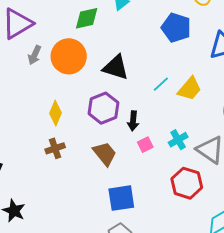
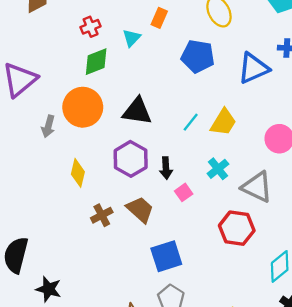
gray arrow: (35, 55) -> (48, 126), moved
cyan cross: (178, 140) -> (218, 169), moved
brown cross: (55, 148) -> (102, 215), moved

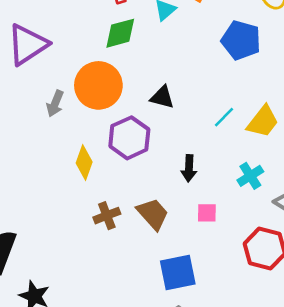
black triangle: (137, 111) -> (162, 97), size x0.7
purple hexagon: (131, 159) -> (129, 138), moved
pink square: (184, 192) -> (207, 213), moved, turned 30

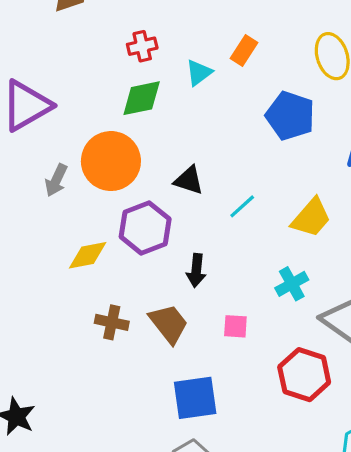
cyan line: (224, 117) -> (242, 206), moved
yellow diamond: (84, 162) -> (88, 255), turned 56
black arrow: (189, 168) -> (196, 270), moved
brown cross: (107, 216) -> (112, 322), turned 30

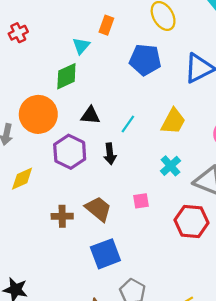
red cross: (142, 46) -> (18, 33), moved
green diamond: (142, 98) -> (66, 76), moved
yellow diamond: (88, 255) -> (22, 179), moved
black arrow: (196, 270) -> (110, 154), moved
blue square: (195, 398) -> (105, 254), moved

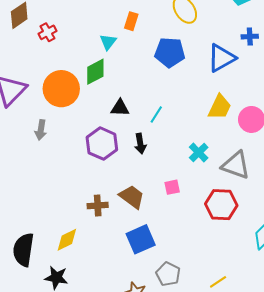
orange circle: (38, 114) -> (61, 89), moved
yellow trapezoid: (173, 121) -> (220, 107), moved
yellow diamond: (22, 179) -> (67, 240), moved

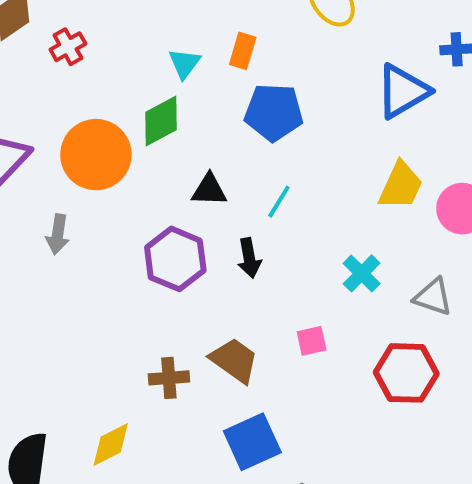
orange rectangle: (131, 21) -> (243, 51), moved
blue pentagon: (170, 52) -> (274, 112), moved
gray triangle: (236, 165) -> (433, 297), size x0.7

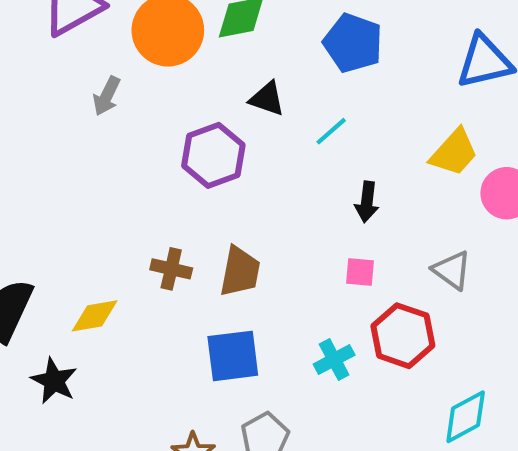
black arrow: (249, 258) -> (367, 202), moved
cyan cross: (362, 273) -> (334, 360), moved
pink square: (312, 341) -> (360, 272), moved
brown trapezoid: (234, 360) -> (240, 272), turned 48

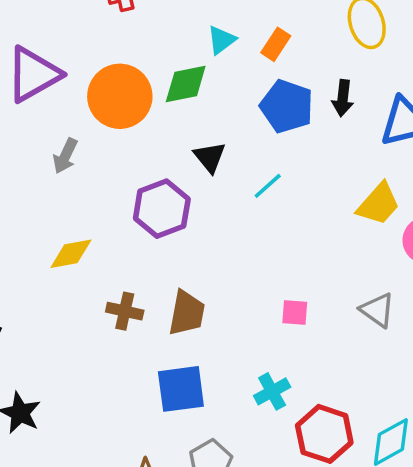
black triangle: (267, 99) -> (210, 157), turned 32
black arrow: (367, 202) -> (343, 98), moved
yellow diamond: (95, 316) -> (71, 254), moved
red hexagon: (403, 336) -> (324, 434), moved

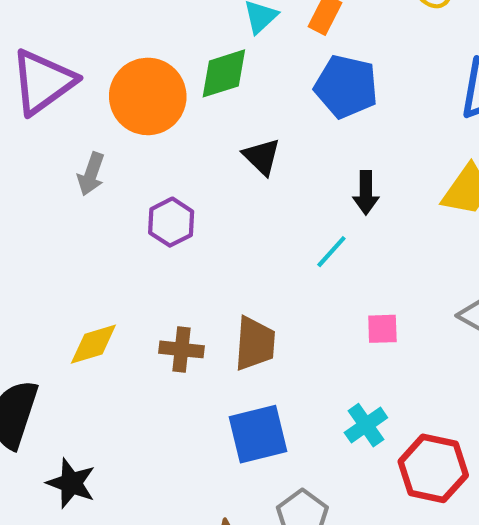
black arrow: (343, 98) -> (366, 193), moved
cyan line: (268, 186) -> (331, 252), moved
purple hexagon: (162, 209) -> (171, 222), moved, size x0.7
yellow diamond: (71, 254) -> (93, 344), moved

